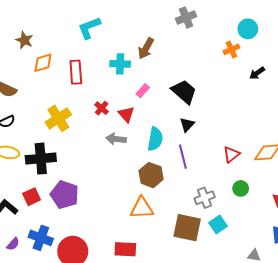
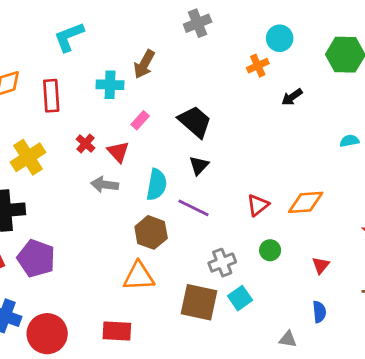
purple line: (183, 157) -> (193, 208), turned -50

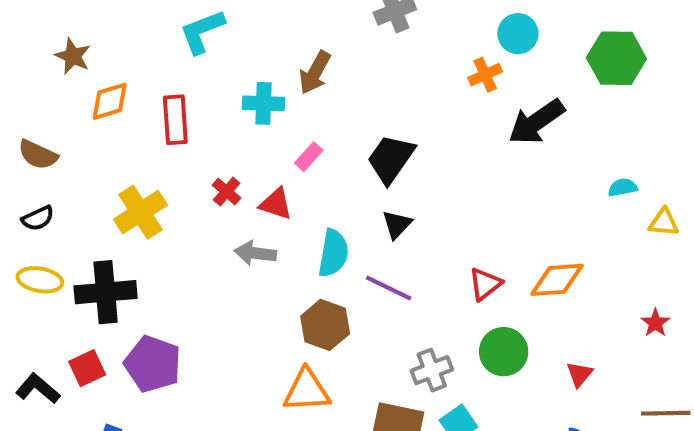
black arrow: (292, 97) -> (536, 122), size x1.8
black trapezoid: (195, 122) -> (391, 159), turned -96
red triangle: (118, 152) -> (276, 204), turned -30
green circle: (270, 250) -> (504, 352), size x1.5

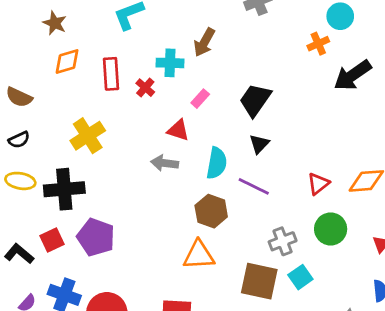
brown star: (73, 56) -> (55, 23), moved
red cross: (227, 192) -> (145, 88), moved

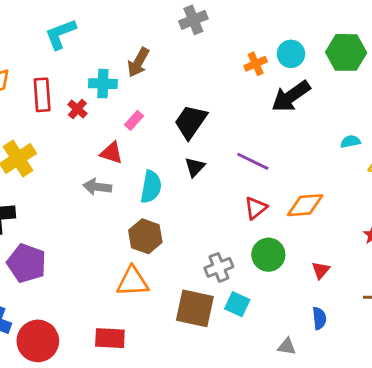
cyan circle: (340, 16) -> (291, 54), moved
purple line: (254, 186) -> (253, 161), moved
cyan square: (300, 277) -> (237, 304), turned -30

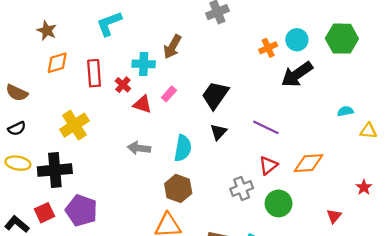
red triangle: (111, 153) -> (142, 104), moved
gray cross: (219, 267) -> (242, 188), moved
red triangle: (321, 270) -> (334, 216), moved

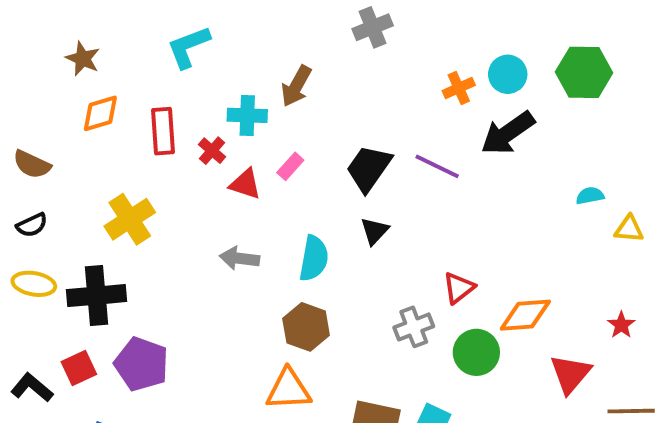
purple line: (266, 127) -> (437, 166), moved
orange diamond: (308, 163) -> (525, 315), moved
red triangle: (334, 216) -> (570, 374), size x1.6

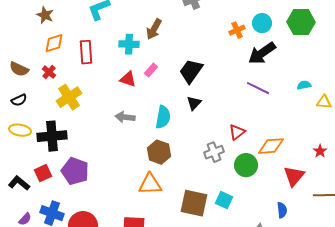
red cross: (212, 151) -> (49, 72), moved
purple line: (437, 166) -> (258, 88), moved

